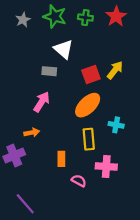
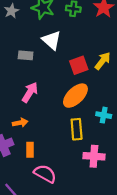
gray rectangle: (49, 71) -> (26, 55), moved
orange rectangle: (61, 159) -> (30, 150), moved
pink semicircle: (79, 181) -> (45, 174), moved, size x1.5

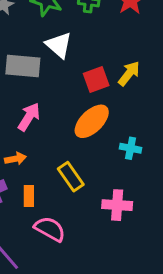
gray rectangle: (26, 55) -> (23, 66), size x1.6
yellow rectangle: (77, 129) -> (71, 177), moved, turned -30

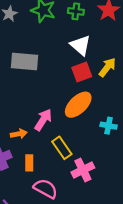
white triangle: (59, 45) -> (81, 45), moved
pink arrow: (29, 117) -> (43, 120), moved
pink cross: (117, 205) -> (83, 170), moved, turned -30

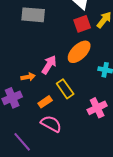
orange rectangle: (29, 163) -> (45, 102), moved, turned 56
pink cross: (83, 170) -> (97, 108), moved

